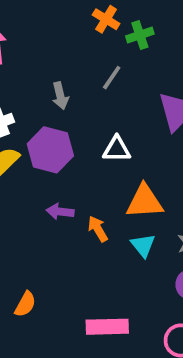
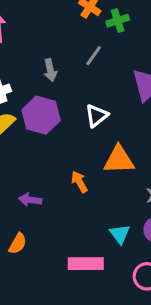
white triangle: (117, 149) -> (96, 116), turned -40
purple arrow: (60, 212) -> (30, 200), moved
cyan triangle: (143, 245) -> (120, 234), moved

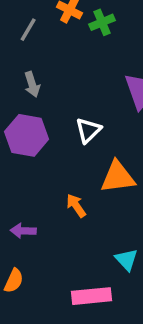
gray line: (93, 56) -> (28, 30), moved

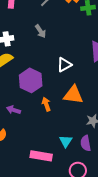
gray arrow: (32, 84) -> (40, 31), turned -32
purple hexagon: (27, 135) -> (31, 80), moved

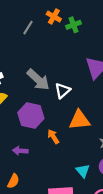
gray arrow: (40, 31) -> (38, 80), moved, size x1.6

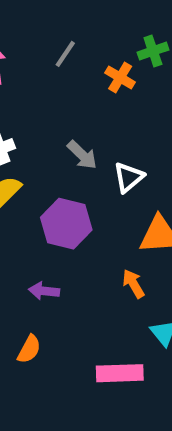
orange cross: (54, 17) -> (120, 78), moved
gray arrow: (38, 80) -> (82, 155), size x0.7
orange arrow: (53, 137) -> (133, 284), moved

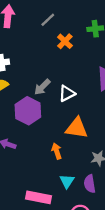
orange cross: (120, 78) -> (65, 41), moved
gray arrow: (82, 155) -> (42, 87), moved, turned 78

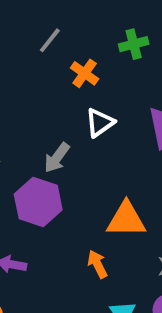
white triangle: (67, 93) -> (100, 123), moved

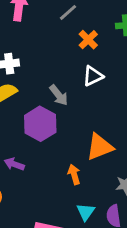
gray arrow: (57, 158) -> (59, 95), turned -85
orange triangle: (126, 220) -> (100, 147), turned -32

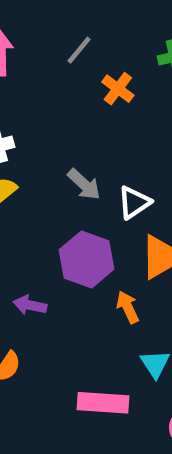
white triangle: (93, 76) -> (134, 202), moved
purple hexagon: (40, 124) -> (87, 259), moved

